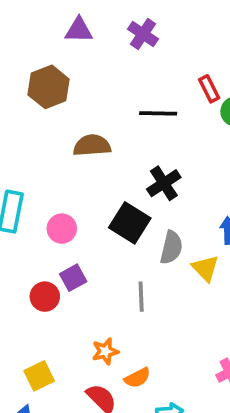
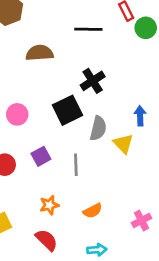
black square: (130, 223) -> (67, 110), turned 32
purple square: (73, 278) -> (41, 156), moved
orange semicircle: (137, 378) -> (93, 211), moved

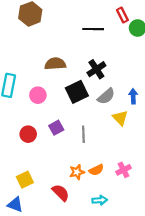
brown semicircle: (40, 53) -> (55, 64), moved
gray semicircle: (98, 128) -> (106, 96), moved, turned 36
orange star: (49, 205) -> (77, 172), moved
pink cross: (141, 220) -> (123, 170), moved

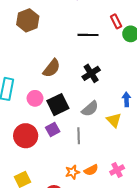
brown semicircle: (55, 64) -> (52, 68), turned 132
black square: (77, 92) -> (58, 105), moved
gray semicircle: (106, 96) -> (90, 109), moved
red circle: (28, 134) -> (26, 136), size x1.5

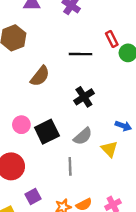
brown semicircle: (52, 68) -> (40, 76), moved
blue arrow: (126, 99) -> (123, 126), turned 112
purple square: (53, 130) -> (33, 196), moved

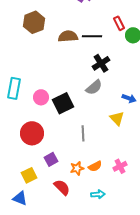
brown semicircle: (40, 76) -> (68, 36), moved, turned -132
black cross: (84, 97) -> (101, 63), moved
gray semicircle: (83, 136) -> (94, 87), moved

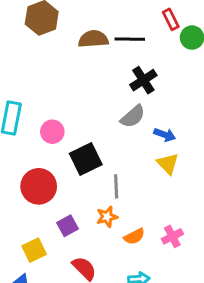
blue arrow: (129, 98) -> (165, 135), moved
black square: (63, 103) -> (86, 159), moved
orange star: (77, 168) -> (107, 217), moved

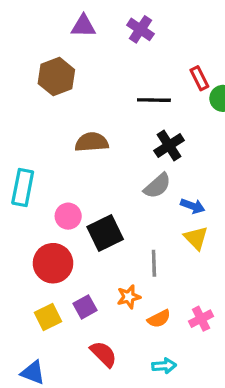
brown semicircle: (93, 39) -> (92, 142), moved
pink circle: (52, 132) -> (68, 216), moved
gray line: (116, 186) -> (154, 263), moved
yellow square: (34, 250) -> (48, 317), moved

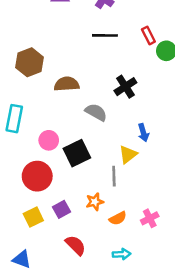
brown hexagon: (56, 77) -> (30, 62), moved
black line: (154, 100) -> (105, 35), moved
gray semicircle: (157, 186) -> (96, 112), moved, turned -110
blue arrow: (193, 206) -> (143, 133), turned 54
yellow triangle: (196, 238) -> (128, 154), moved, turned 36

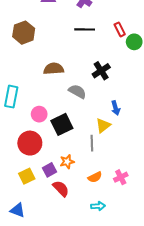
brown hexagon: (30, 62) -> (24, 33), moved
orange star: (95, 202) -> (67, 162), moved
red semicircle: (76, 245) -> (61, 189), moved

